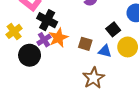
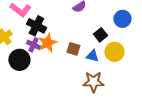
purple cross: (44, 40) -> (33, 45), turned -32
brown star: (94, 78) -> (93, 82), moved, turned 30

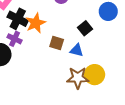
orange star: (47, 43) -> (36, 23), moved
yellow circle: (114, 52) -> (95, 75), moved

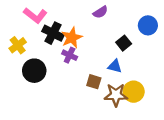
purple cross: (15, 39) -> (70, 55), moved
brown square: (57, 43) -> (94, 82), moved

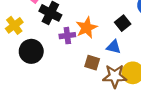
orange star: (72, 38) -> (87, 28), moved
purple cross: (70, 55) -> (67, 36), turned -32

